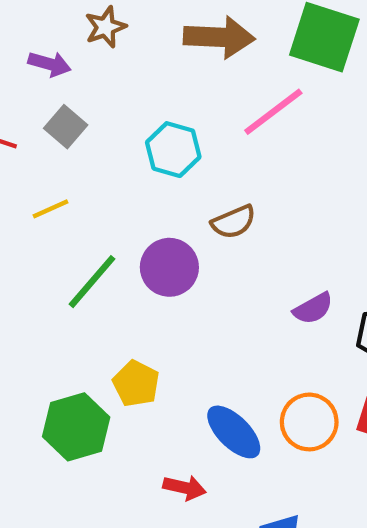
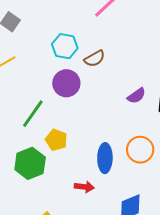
cyan hexagon: (173, 150) -> (65, 46), moved
green line: (92, 282) -> (33, 114), moved
blue ellipse: (234, 432) -> (105, 158), turned 52

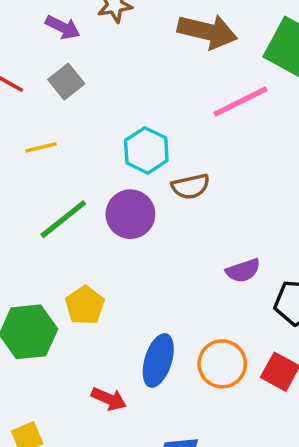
green line: (33, 114) -> (63, 219), moved

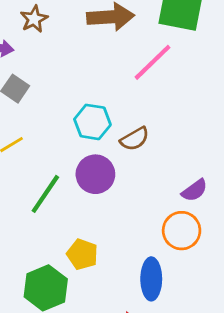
orange circle: (222, 364) -> (182, 231), moved

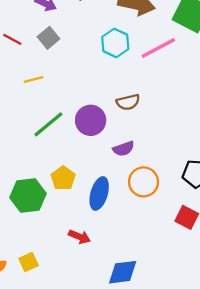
cyan hexagon: (92, 122) -> (115, 43), moved
purple semicircle: (194, 190) -> (124, 149), moved
blue ellipse: (151, 279) -> (99, 193), moved

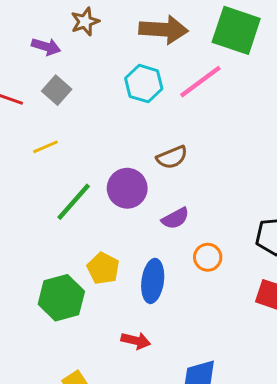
orange circle: (144, 182) -> (208, 257), size x0.7

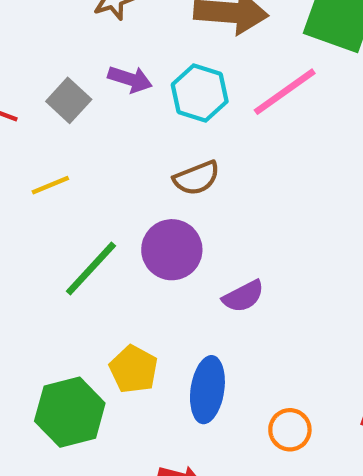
purple arrow: (46, 47) -> (130, 79), moved
brown semicircle: (172, 157) -> (197, 178), moved
orange circle: (208, 257) -> (290, 430), moved

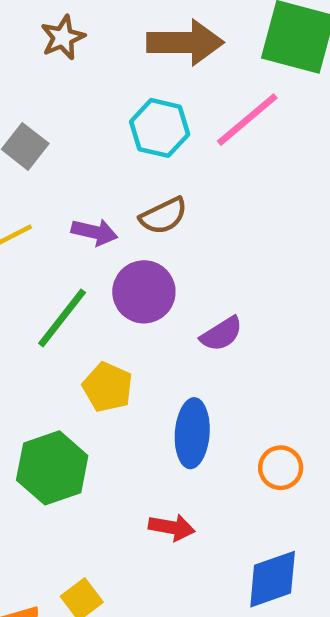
purple arrow: (130, 79) -> (95, 232), moved
yellow pentagon: (134, 369) -> (108, 387), moved

